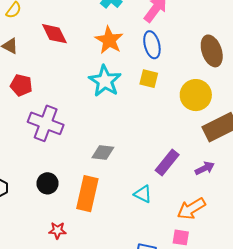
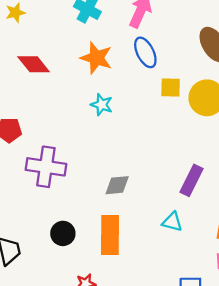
yellow square: (149, 79) -> (171, 88), moved
cyan star: (105, 81) -> (102, 105), size x0.6

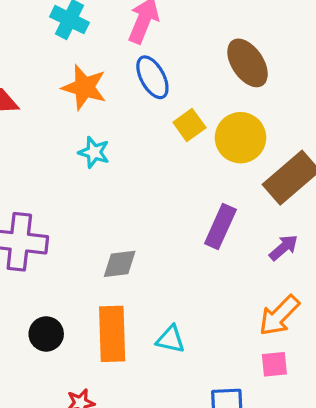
yellow square: (171, 88) -> (189, 125), turned -35
purple rectangle: (192, 180) -> (220, 227), moved
cyan triangle: (172, 222) -> (171, 339), moved

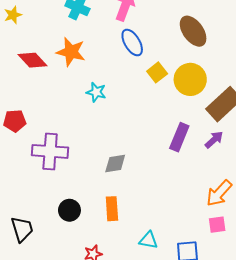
orange star: (84, 87) -> (71, 52), moved
purple arrow: (284, 248) -> (214, 140), moved
orange rectangle: (112, 334) -> (112, 209), size x0.7
cyan triangle: (171, 339) -> (148, 240), moved

